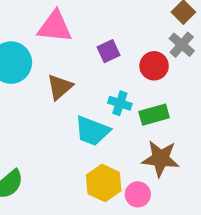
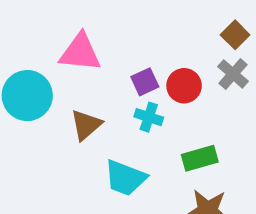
red circle: (154, 66) -> (184, 86), moved
cyan cross: (120, 103) -> (149, 117), moved

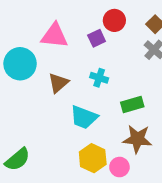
purple square: (145, 82) -> (97, 38), moved
red circle: (184, 86) -> (114, 20), moved

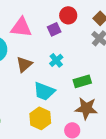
cyan cross: (99, 78) -> (56, 60), turned 32
yellow hexagon: (93, 158) -> (40, 118), moved

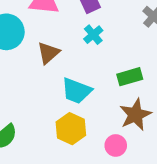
cyan cross: (56, 60) -> (93, 35), moved
brown star: (86, 108) -> (135, 115), turned -30

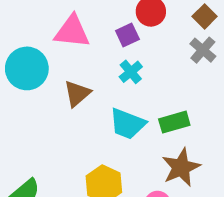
cyan trapezoid: (76, 91) -> (127, 124), moved

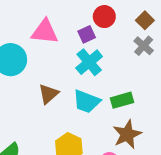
cyan cross: (131, 72) -> (89, 62), size x1.5
brown triangle: (77, 94) -> (49, 94), moved

